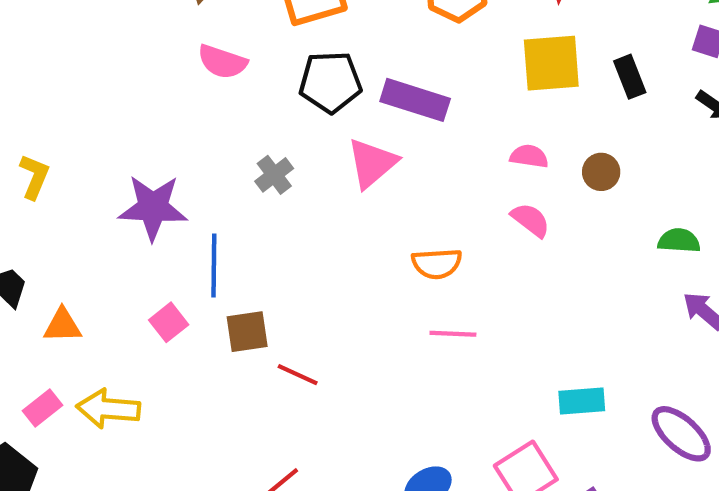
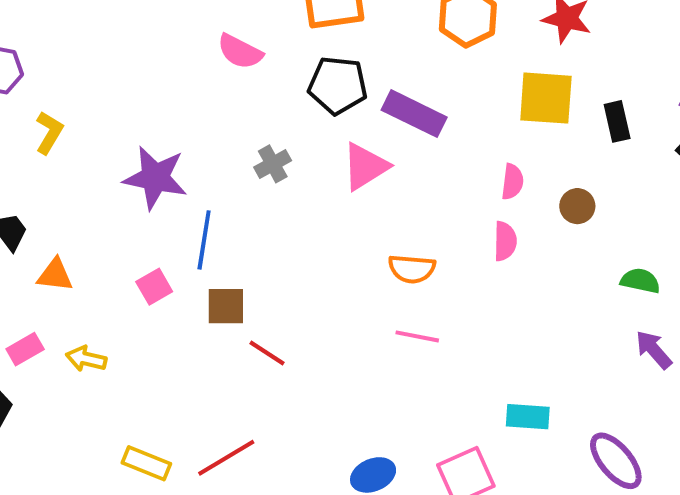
pink semicircle: (529, 156) -> (512, 182), turned 80
pink semicircle: (531, 220) -> (505, 241), turned 45
yellow arrow: (108, 409) -> (86, 359), size x0.7

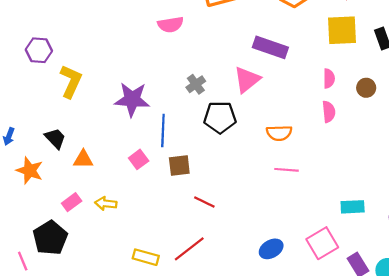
pink semicircle: (240, 52) -> (171, 25), turned -30
black pentagon: (338, 85) -> (220, 117), moved
yellow L-shape: (49, 133) -> (71, 81), size x1.4
red line: (267, 353) -> (204, 202), moved

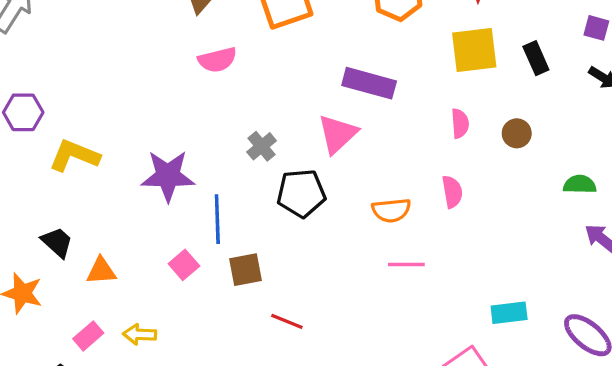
yellow L-shape: (71, 81) -> (74, 156), turned -88
pink semicircle: (329, 112) -> (452, 192), moved

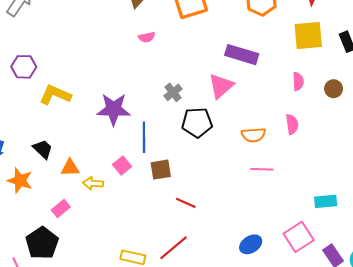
pink semicircle: (217, 60) -> (147, 37), size x0.7
yellow arrow: (140, 334) -> (93, 183), moved

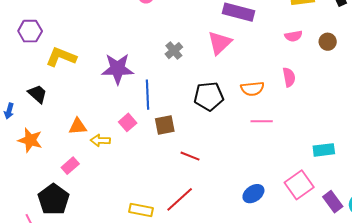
pink semicircle: (298, 82) -> (293, 36), turned 84
black pentagon: (197, 123) -> (209, 96), moved
black trapezoid: (43, 149) -> (37, 94), moved

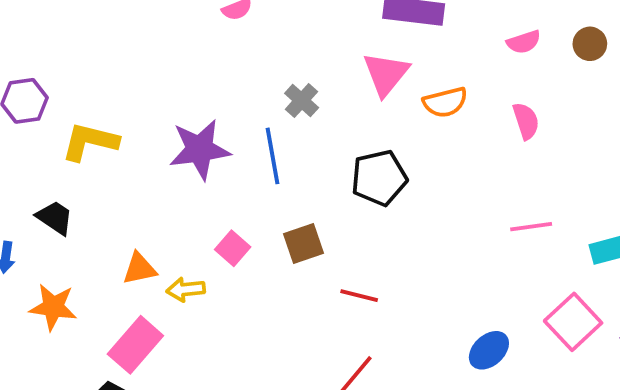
orange semicircle: (252, 89) -> (445, 102), moved
blue line: (148, 95) -> (273, 156), moved
pink line: (262, 121) -> (531, 227), moved
pink rectangle: (70, 166) -> (135, 345), size x1.6

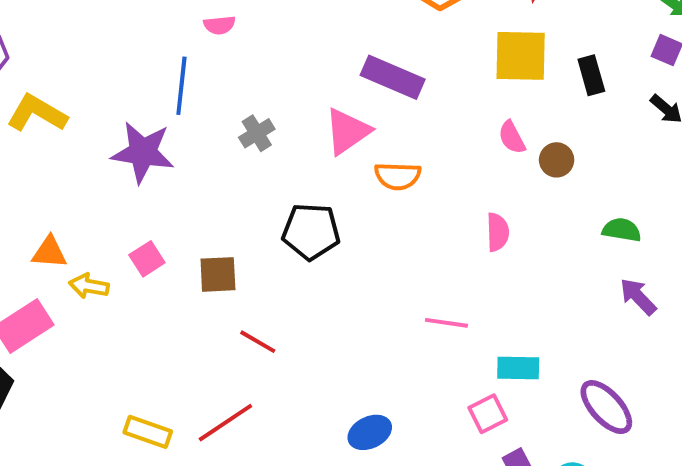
pink semicircle: (524, 42) -> (512, 137), moved, turned 64
pink semicircle: (526, 121) -> (498, 232), moved
blue line: (273, 156) -> (181, 86), moved
pink square: (573, 322) -> (488, 414), moved, size x0.7

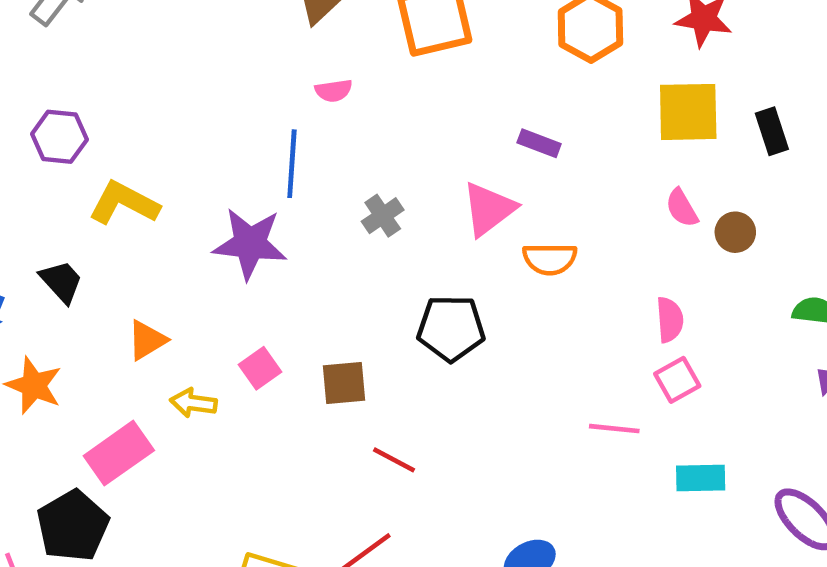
purple rectangle: (393, 77) -> (539, 143), size x0.6
orange triangle: (49, 252) -> (147, 340), moved, turned -33
pink square: (488, 414) -> (677, 380), moved

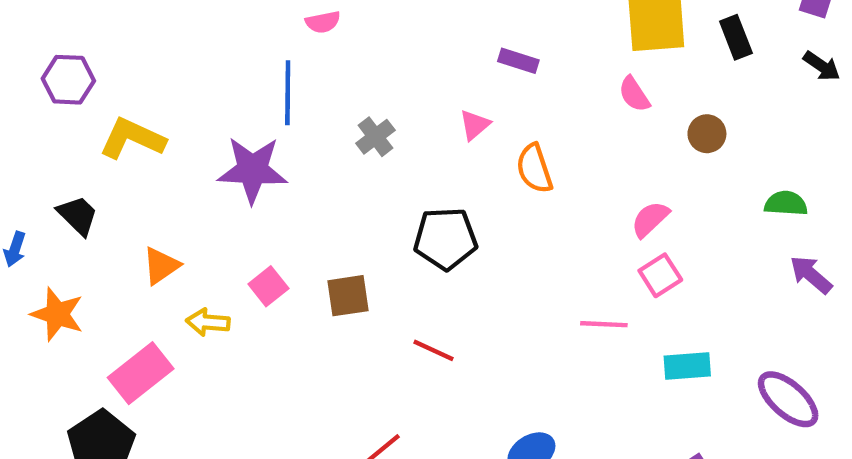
pink semicircle: (682, 208) -> (634, 94), moved
pink triangle: (489, 209) -> (475, 125), size x0.6
orange semicircle: (550, 259) -> (534, 169), turned 75
pink semicircle: (670, 320) -> (650, 219), turned -126
red line: (394, 460) -> (434, 350), moved

